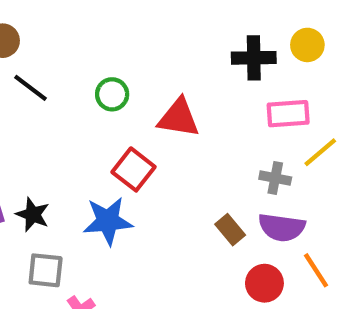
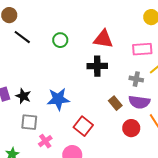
black cross: (254, 58) -> (97, 66), moved
red triangle: (179, 118) -> (103, 39), moved
red square: (134, 169) -> (83, 126), moved

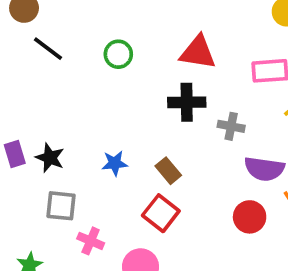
gray cross: (136, 79) -> (231, 126), moved
blue star: (58, 99) -> (115, 163), size x0.6
brown rectangle: (115, 103) -> (168, 171), moved
pink cross: (45, 141) -> (91, 241), turned -32

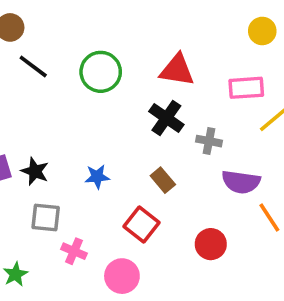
green circle: (118, 54) -> (101, 72), size x1.5
black cross: (187, 102) -> (166, 118), turned 36
brown rectangle: (168, 171) -> (163, 180), moved
red circle: (250, 217) -> (211, 244), moved

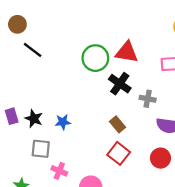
green circle: (101, 72) -> (95, 58), moved
blue star: (97, 177) -> (63, 122), moved
red square: (142, 225) -> (119, 153), moved
red circle: (211, 244) -> (160, 158), moved

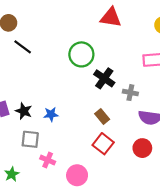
red triangle: (127, 52) -> (111, 17), moved

